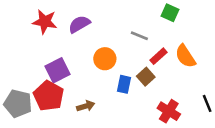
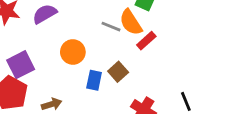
red rectangle: (159, 56) -> (146, 41), moved
orange semicircle: (185, 56) -> (131, 22), moved

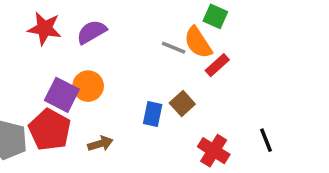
orange circle: (73, 52) -> (88, 86), moved
purple square: (21, 65) -> (62, 95), turned -36

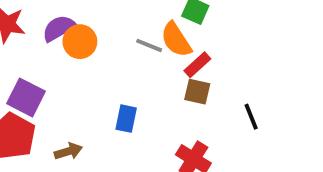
orange circle: (88, 86) -> (80, 42), moved
brown square: (182, 104) -> (197, 92), moved, turned -35
black line: (266, 140) -> (251, 117), moved

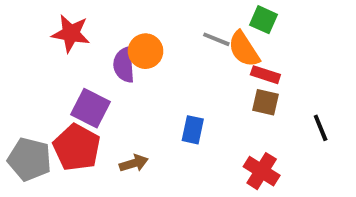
purple semicircle: (59, 28) -> (124, 65), moved, turned -64
gray line: (149, 45) -> (216, 39), moved
red rectangle: (197, 65) -> (265, 75), turned 60

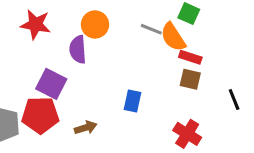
orange circle: (146, 51) -> (95, 24), moved
red pentagon: (77, 147) -> (40, 115), turned -30

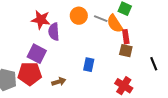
red star: (36, 24) -> (41, 20), moved
orange circle: (95, 24) -> (79, 16), moved
red rectangle: (190, 57) -> (126, 37), turned 64

